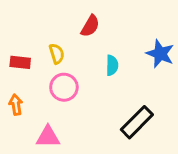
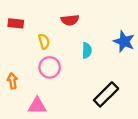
red semicircle: (90, 26) -> (70, 20), turned 54
red rectangle: (20, 62) -> (16, 23), moved

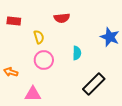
cyan semicircle: (87, 50) -> (77, 53), moved
orange arrow: (12, 81) -> (11, 72), turned -64

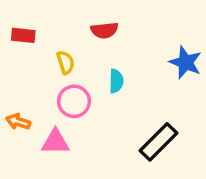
cyan semicircle: (77, 53) -> (116, 81), moved
pink triangle: (33, 94) -> (55, 142), moved

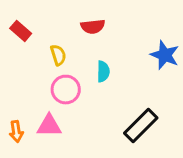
red rectangle: (23, 35) -> (21, 31), turned 35
orange arrow: (18, 122) -> (16, 132), moved, turned -115

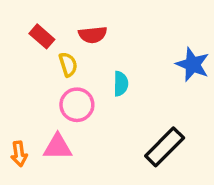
red semicircle: (93, 26) -> (93, 35), moved
red rectangle: (21, 31) -> (42, 36), moved

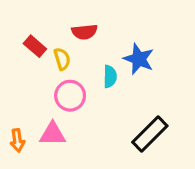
red rectangle: (42, 36) -> (35, 46), moved
blue star: (193, 64) -> (139, 59), moved

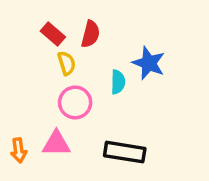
red semicircle: (84, 32) -> (91, 34), turned -70
red rectangle: (35, 46) -> (53, 34), moved
black rectangle: (150, 134) -> (125, 152), moved, turned 54

